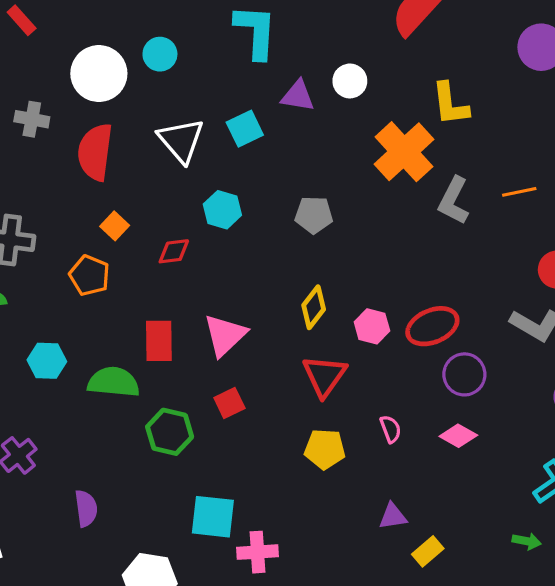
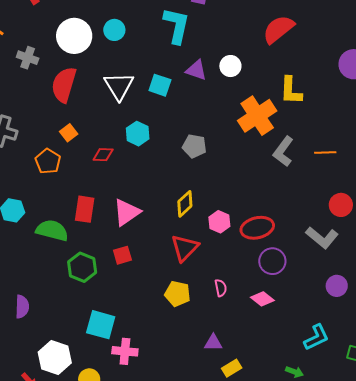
cyan square: (245, 129) -> (160, 85), turned 35

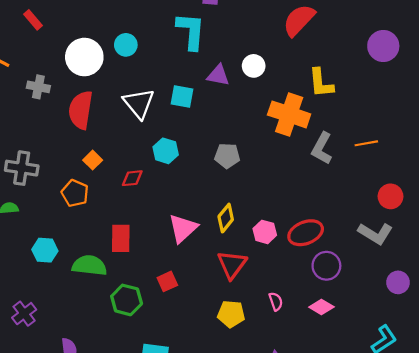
orange cross: (257, 116) -> (289, 114), turned -30
pink triangle: (127, 212) -> (183, 228), moved

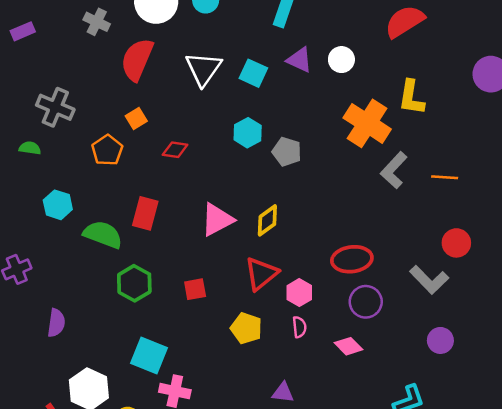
cyan hexagon: (166, 151) -> (248, 133), moved
pink hexagon: (265, 232) -> (299, 293), moved
red square: (167, 281) -> (195, 289), moved

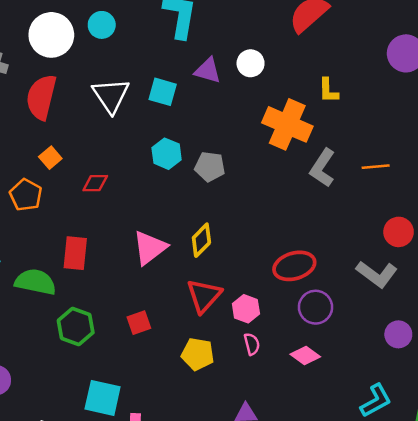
yellow L-shape: (411, 98) -> (328, 91), size x0.7

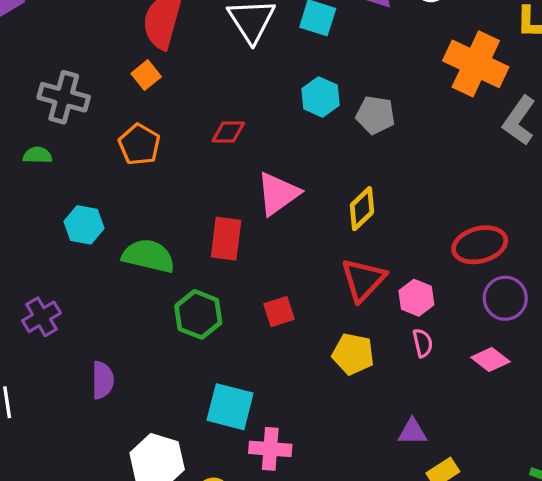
orange square: (50, 158) -> (146, 75), moved
pink triangle: (150, 248) -> (278, 194), moved
red rectangle: (75, 253) -> (226, 239), moved

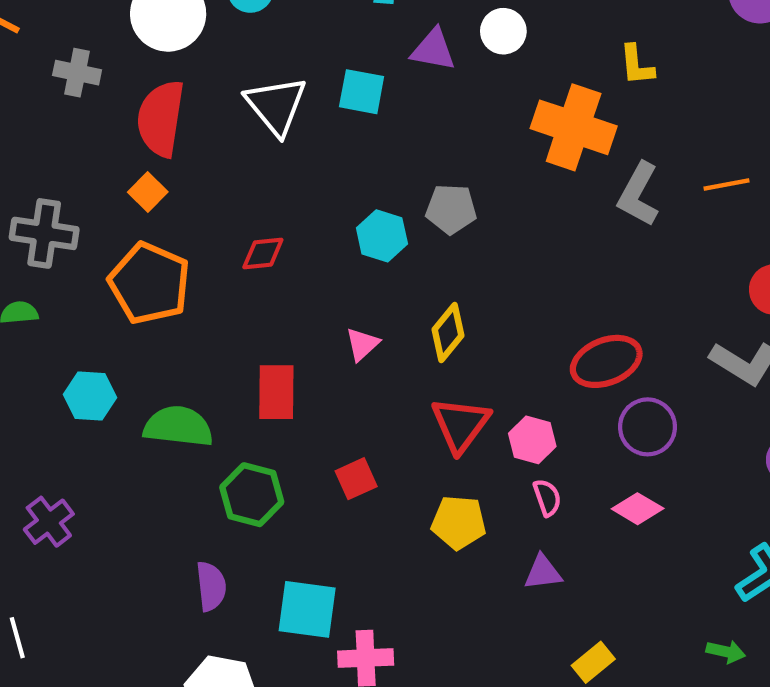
cyan hexagon: (321, 97) -> (382, 236), moved
orange pentagon: (139, 144) -> (149, 283), size x1.5
pink triangle: (278, 194) -> (362, 344), moved, size x0.6
purple semicircle: (103, 380) -> (211, 586), moved
purple triangle: (412, 432) -> (543, 572), moved

